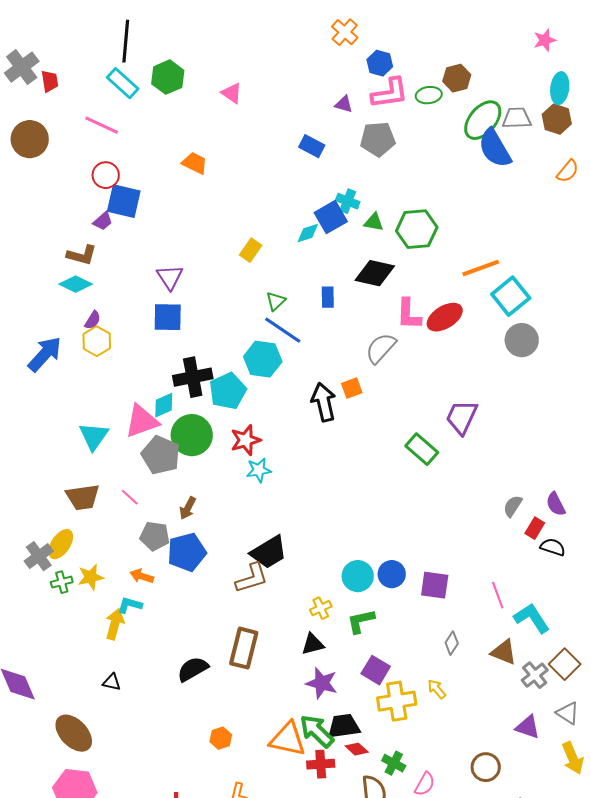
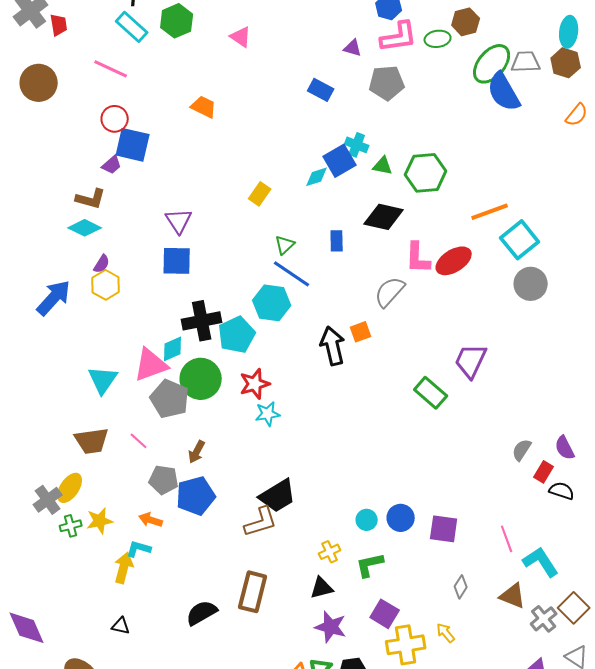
cyan circle: (358, 576) -> (367, 520), size x0.7

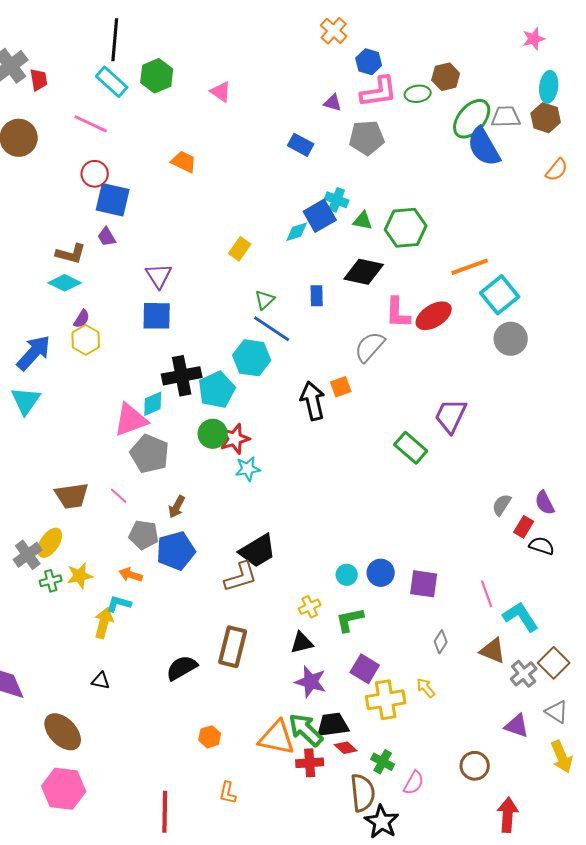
purple trapezoid: (112, 165) -> (107, 237), moved, turned 100
green circle: (201, 379) -> (213, 434), moved, size x0.7
cyan triangle: (103, 380) -> (26, 401), moved

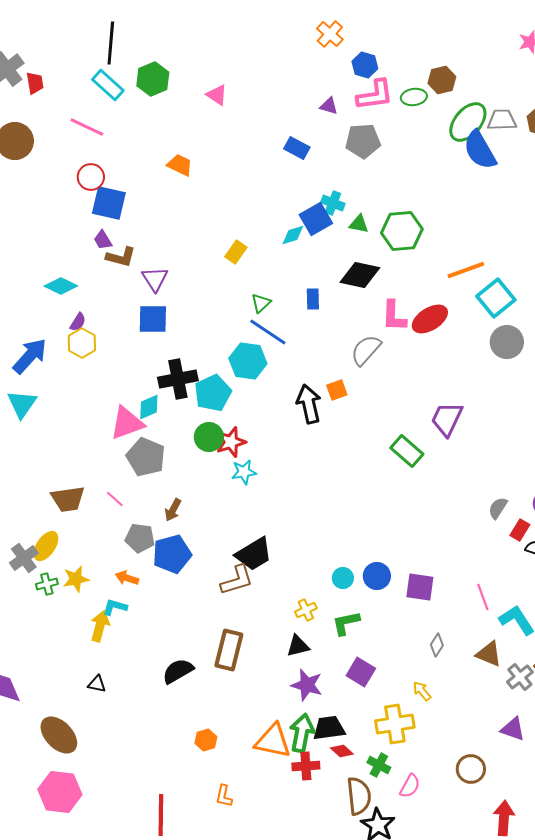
brown L-shape: (71, 254) -> (121, 257), moved
yellow cross: (386, 700) -> (395, 724), moved
green arrow: (306, 730) -> (302, 733), turned 57

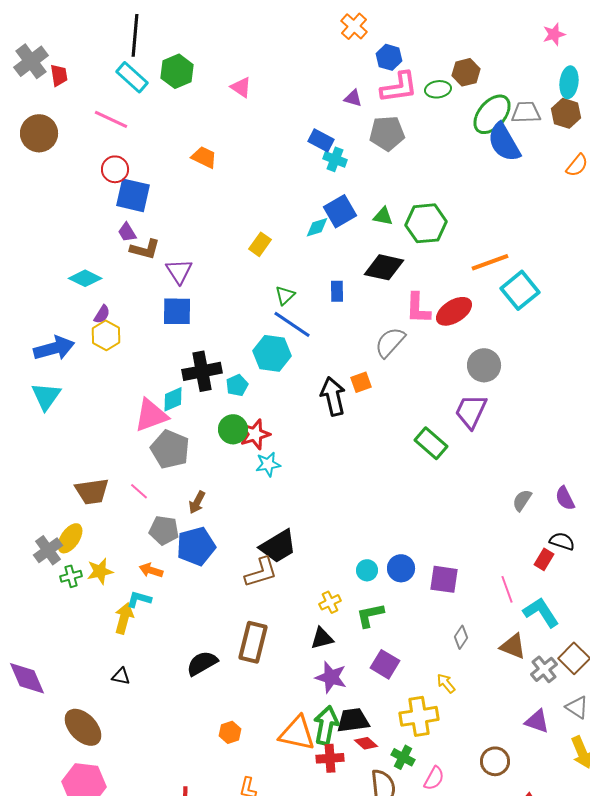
cyan cross: (333, 203) -> (335, 159), moved
gray circle: (507, 342) -> (484, 365), moved
blue arrow: (30, 356) -> (54, 348), turned 33
cyan pentagon: (213, 393) -> (237, 385), size x0.6
red rectangle: (520, 530) -> (544, 559), moved

